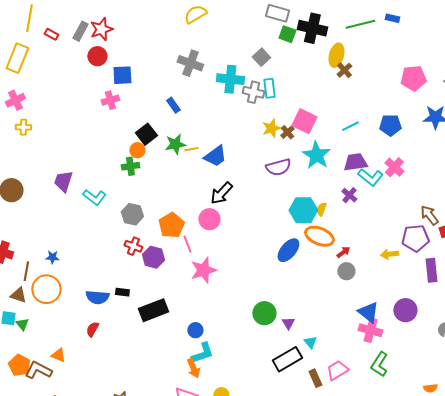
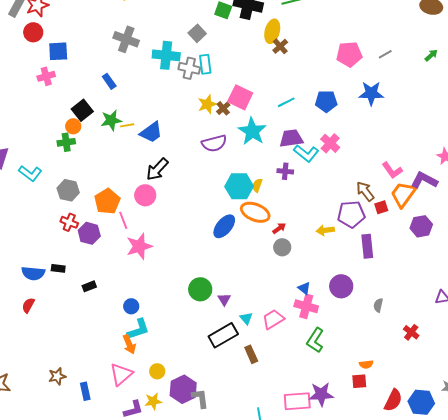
purple cross: (349, 195) -> (285, 171), turned -35
black rectangle: (153, 310) -> (89, 286), size x0.5
blue triangle: (368, 312) -> (304, 288), size x0.6
pink trapezoid: (337, 370) -> (273, 319), moved

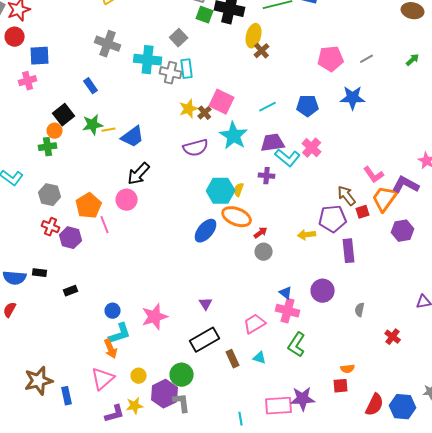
pink star: (139, 246) -> (155, 317), moved
green circle: (200, 289) -> (182, 375), moved
cyan triangle: (246, 318) -> (260, 358), moved, turned -32
brown star: (57, 376) -> (39, 381), size x1.6

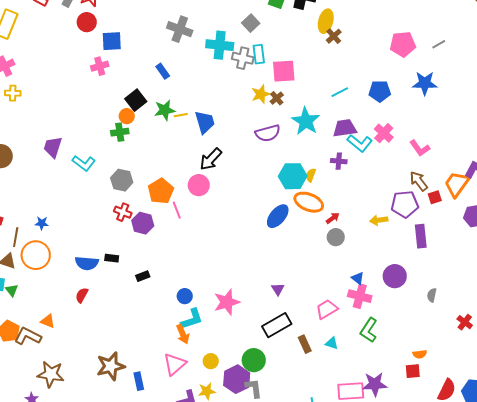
pink square: (222, 102) -> (284, 71), moved, turned -30
blue trapezoid: (133, 137) -> (205, 122), turned -70
pink L-shape: (374, 175) -> (420, 148), moved

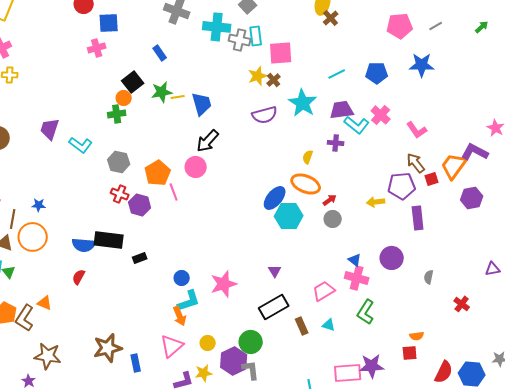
cyan hexagon: (293, 176) -> (289, 216), moved
black rectangle: (112, 258) -> (109, 240), size x2.0
brown L-shape: (28, 336) -> (25, 318), turned -84

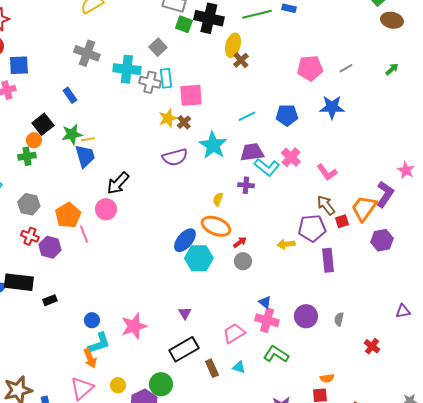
blue trapezoid: (202, 104) -> (85, 156), moved
purple L-shape: (475, 152) -> (385, 194), turned 96
purple circle: (392, 258) -> (306, 316), moved
green L-shape: (366, 312) -> (276, 354), turned 90

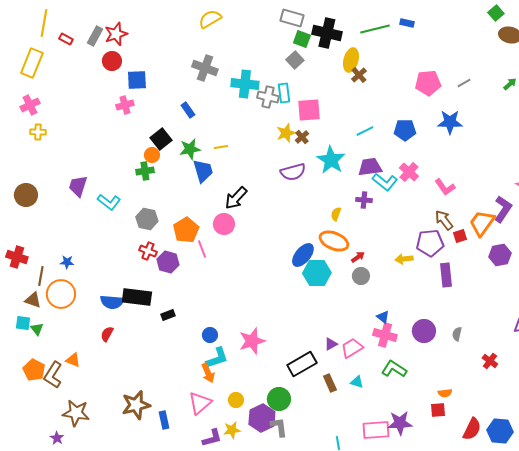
gray square: (158, 47) -> (295, 60), moved
yellow line: (88, 139) -> (221, 147), moved
purple triangle: (185, 313) -> (331, 344), moved, turned 32

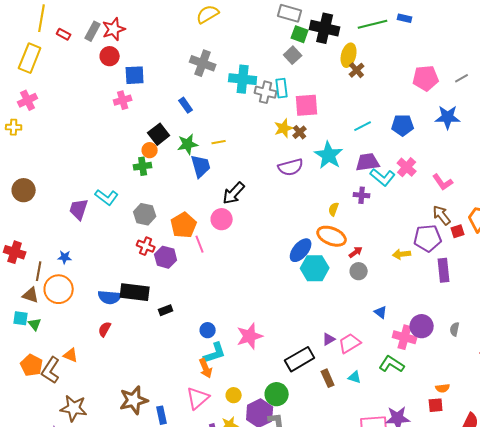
yellow cross: (38, 132) -> (14, 127), moved
purple trapezoid: (78, 186) -> (79, 209), moved
pink cross: (385, 335) -> (405, 337), moved

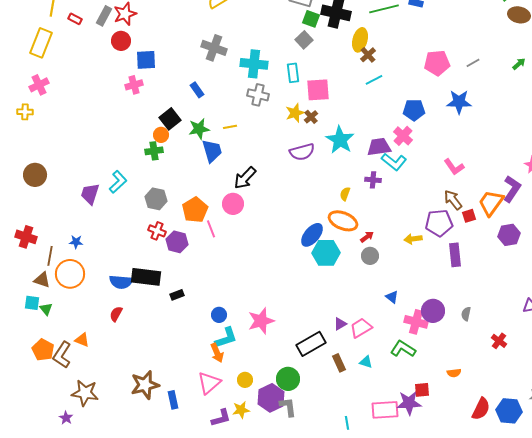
gray cross: (266, 92) -> (258, 95), moved
cyan line: (363, 126) -> (374, 80), moved
pink cross: (407, 167) -> (403, 136), moved
cyan L-shape: (107, 197) -> (118, 182), turned -80
red square: (436, 405) -> (422, 390), moved

